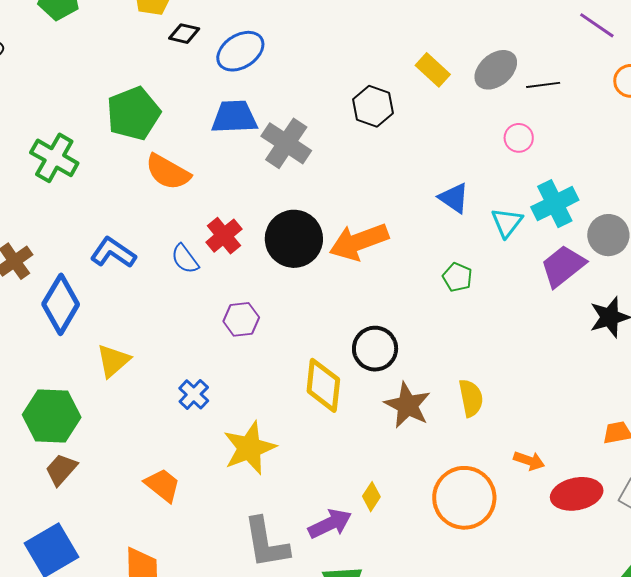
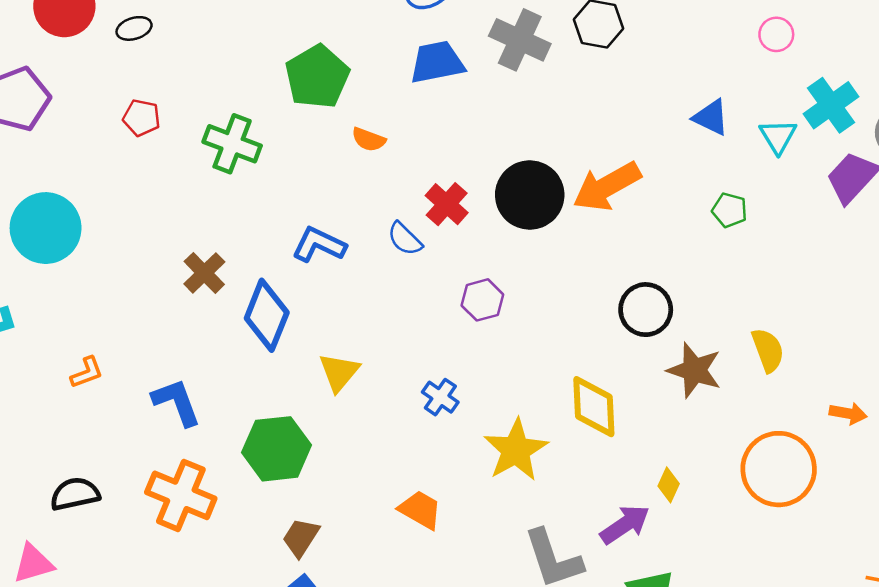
gray cross: (286, 143) -> (520, 40), moved
orange semicircle: (168, 172) -> (369, 139), size x0.6
yellow diamond: (323, 385) -> (594, 407), moved
brown trapezoid: (61, 469) -> (301, 537), moved

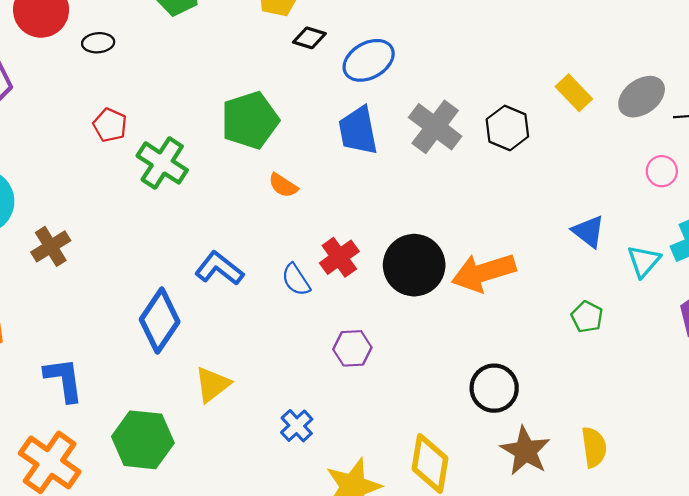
blue trapezoid: (437, 62) -> (358, 131), turned -102
red pentagon: (142, 118) -> (110, 125), moved
brown cross: (204, 273) -> (51, 246), moved

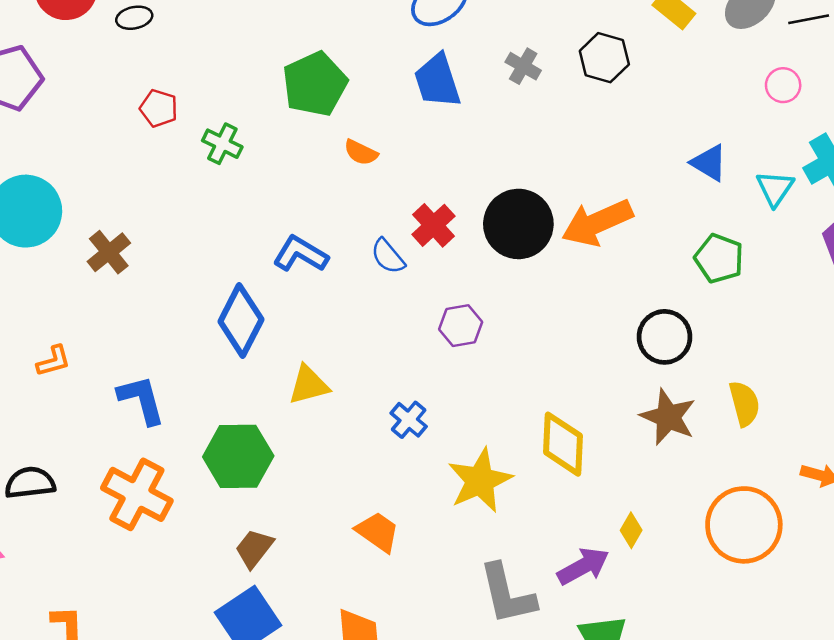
gray cross: (435, 127) -> (523, 66), size x0.6
green cross: (162, 163) -> (222, 144), size x0.7
green pentagon: (587, 317) -> (719, 258), size x1.4
yellow triangle: (212, 384) -> (309, 385), turned 30
black circle: (494, 388) -> (665, 337), moved

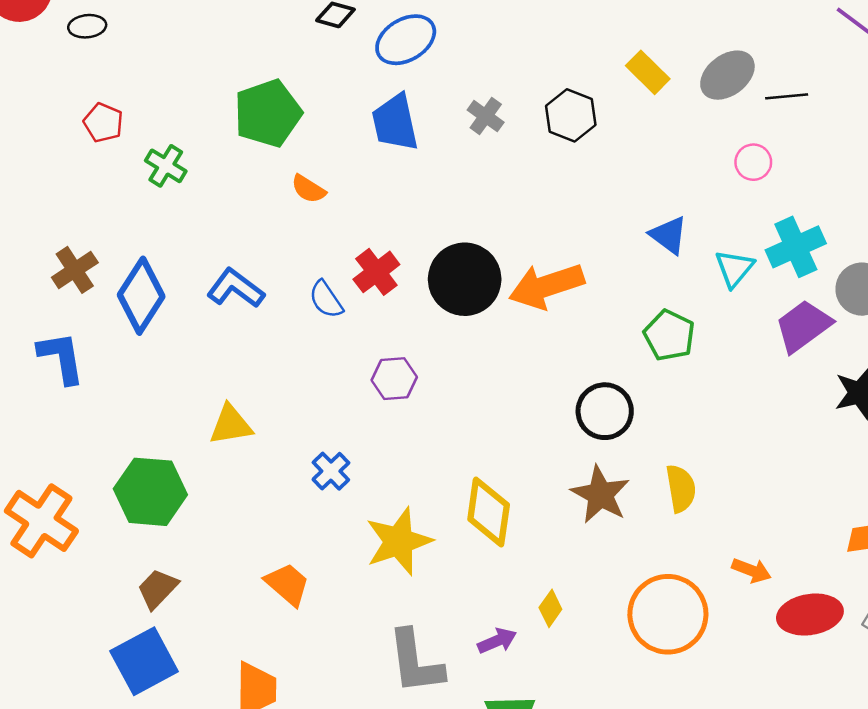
brown cross: (109, 252) -> (75, 270), moved
blue diamond: (241, 321) -> (141, 296), moved
blue L-shape: (141, 400) -> (61, 358), moved
purple arrow: (583, 566) -> (497, 641), size x0.7

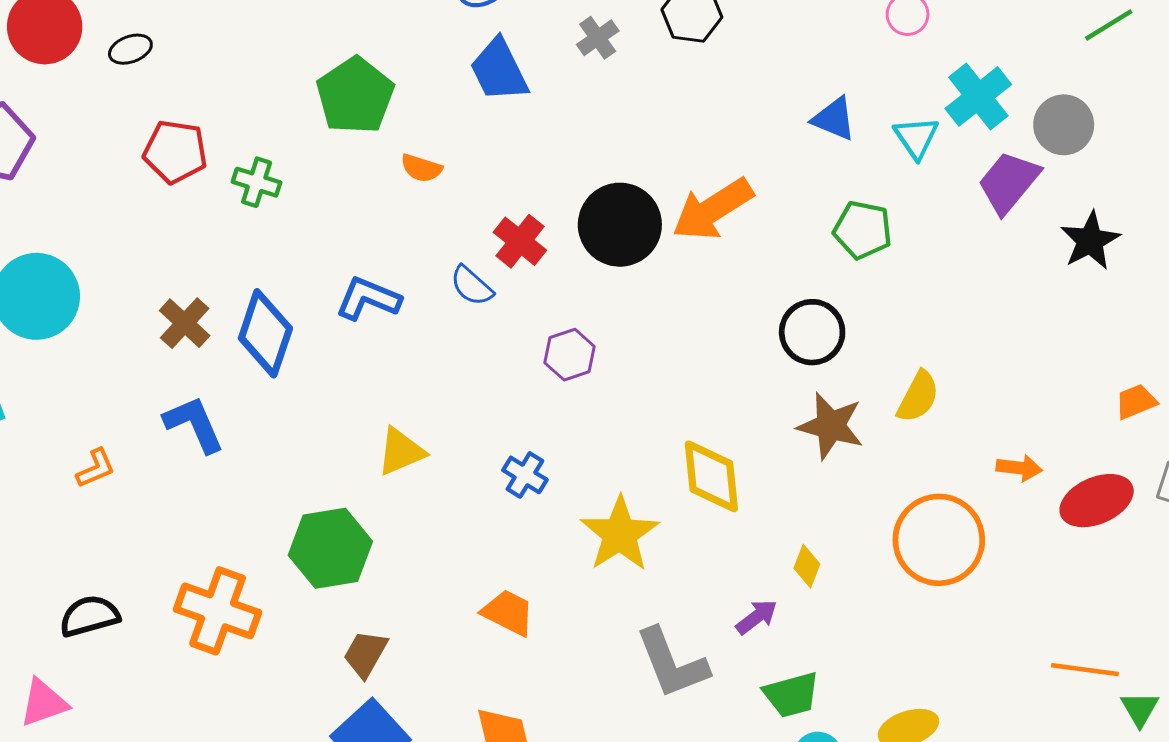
gray cross: (486, 116) -> (598, 38), turned 33
red pentagon: (103, 123) -> (175, 152), size x1.4
yellow semicircle: (681, 488) -> (918, 397), turned 51

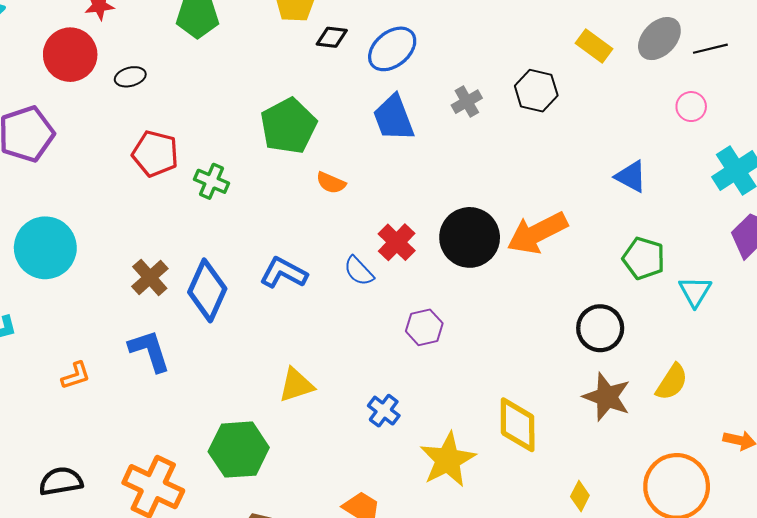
cyan triangle: (916, 137) -> (695, 292), moved

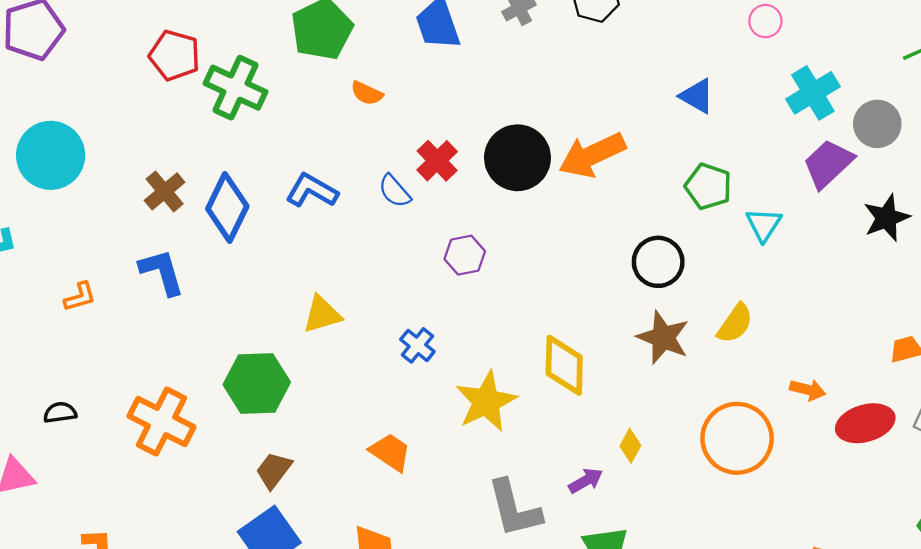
green cross: (211, 181) -> (236, 88), size x1.6
black semicircle: (61, 481) -> (60, 413), size x0.7

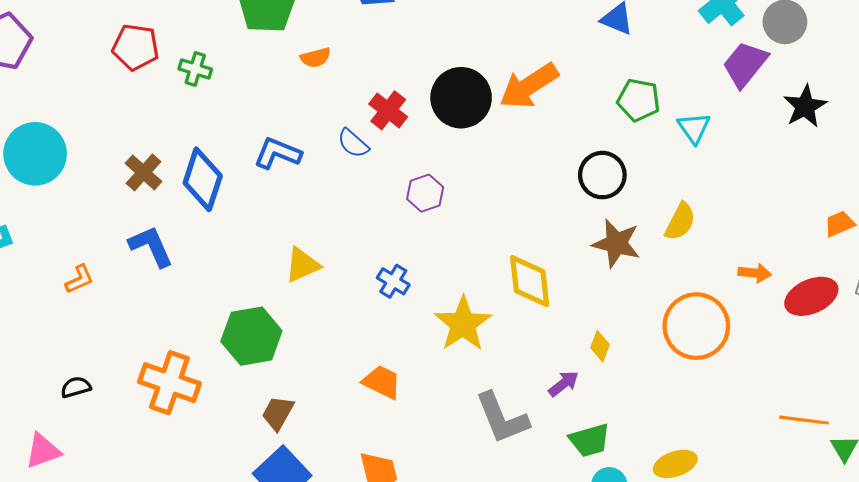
green cross: (236, 88) -> (195, 69), size x0.6
orange semicircle: (367, 93) -> (316, 58), turned -32

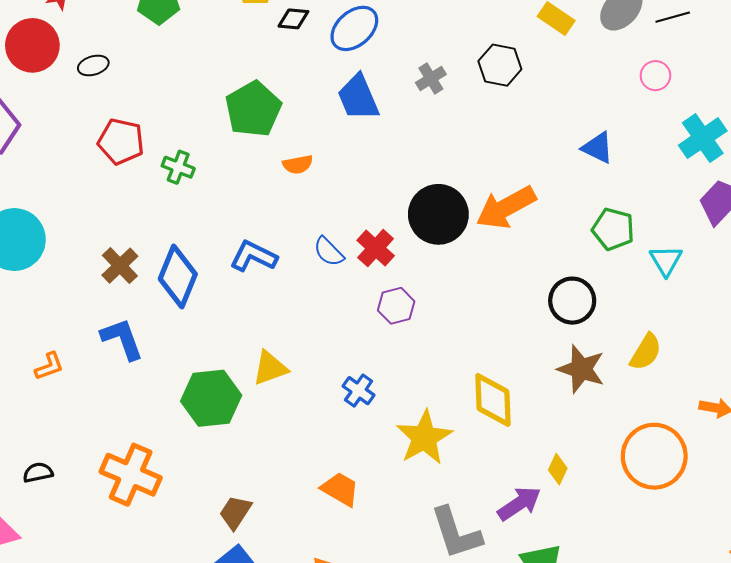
red cross: (388, 110) -> (376, 248), moved
green hexagon: (251, 336) -> (211, 398), moved
purple arrow: (564, 384) -> (519, 504), size x1.4

